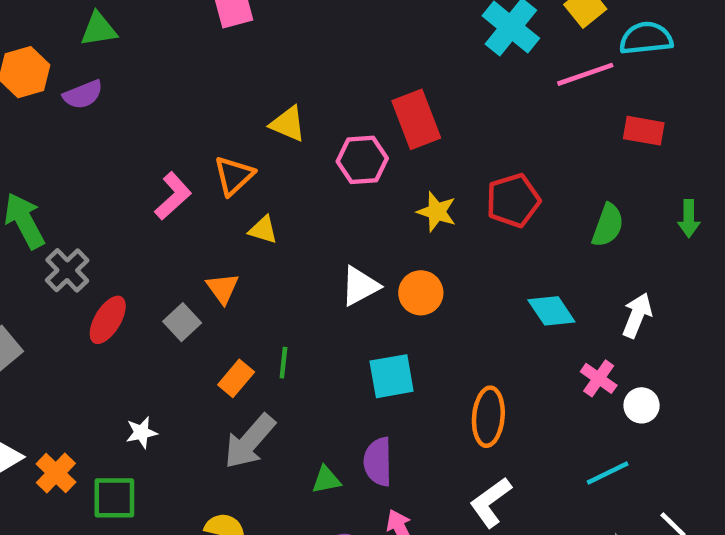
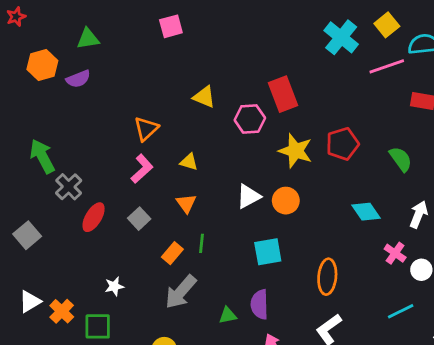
orange triangle: (234, 176) -> (146, 129), moved
pink L-shape: (173, 196) -> (142, 169), moved
yellow star: (437, 212) -> (295, 151), size x1.4
green semicircle: (608, 225) -> (401, 159), turned -56
orange triangle: (223, 288) -> (186, 203), moved

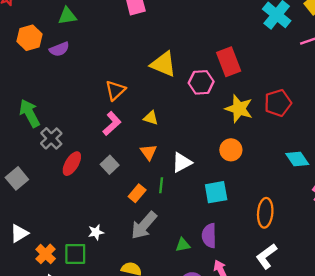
yellow triangle: (204, 97) -> (163, 64), size x1.4
white triangle: (248, 196) -> (182, 162), moved
white star: (114, 286) -> (96, 232), moved
orange cross: (62, 311) -> (46, 254), moved

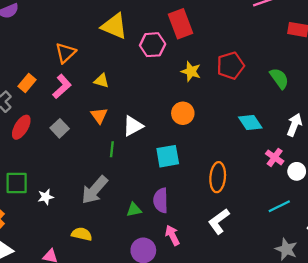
yellow star: (239, 109) -> (191, 71), size x0.7
orange rectangle: (137, 193) -> (27, 83), moved
green square: (75, 254) -> (17, 183), moved

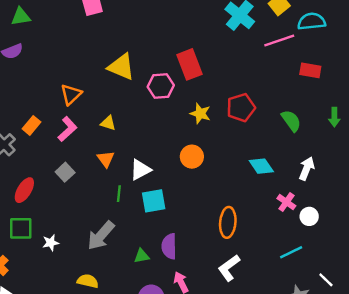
red ellipse: (21, 127) -> (24, 190), moved
cyan square: (168, 156) -> (154, 201), moved

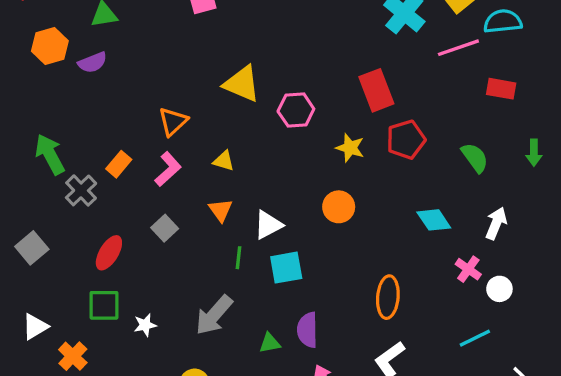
red rectangle: (189, 64) -> (376, 90), moved

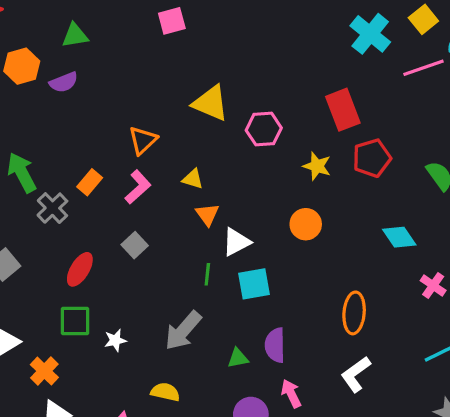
orange triangle: (221, 210) -> (207, 215), moved

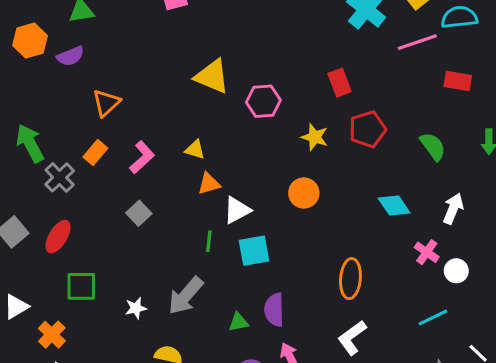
red rectangle: (343, 110) -> (340, 83), size x0.7
orange triangle: (143, 140) -> (106, 103), moved
orange triangle: (207, 215) -> (209, 184), turned 50
red ellipse: (80, 269) -> (58, 237), moved
white star: (115, 340) -> (136, 308), moved

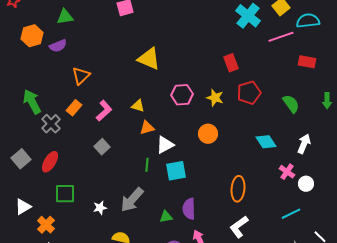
pink hexagon: (263, 101) -> (182, 95), moved

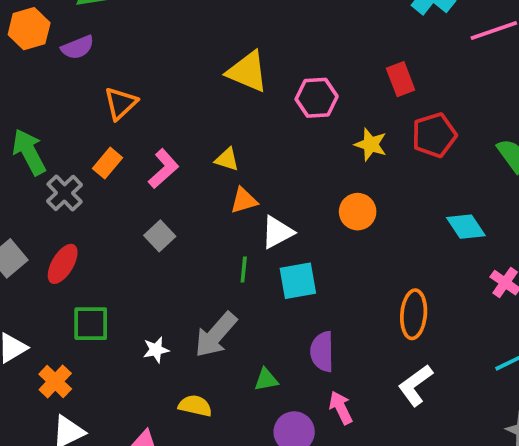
pink hexagon: (182, 95) -> (317, 98), moved
green triangle: (166, 217) -> (266, 380), moved

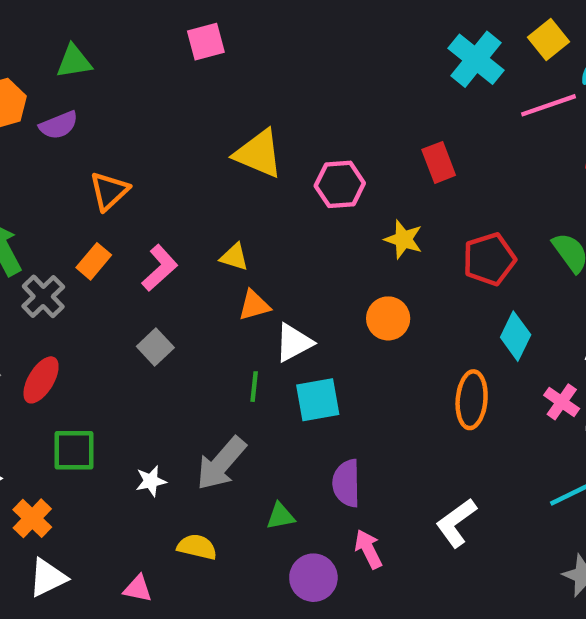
red pentagon: (434, 135) -> (489, 259), moved
cyan diamond: (466, 227) -> (516, 336), turned 60
orange ellipse: (414, 314) -> (472, 400), moved

